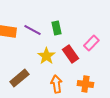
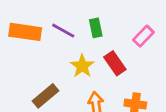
pink rectangle: (91, 43) -> (143, 36), moved

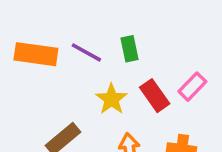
pink rectangle: (143, 36) -> (192, 87), moved

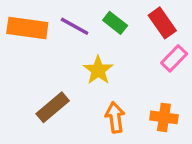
green rectangle: (129, 49) -> (115, 23), turned -40
red rectangle: (155, 96) -> (162, 23), moved

